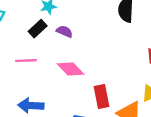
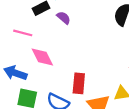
pink diamond: (71, 69) -> (42, 57), moved

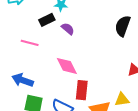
pink diamond: (42, 57) -> (67, 66), moved

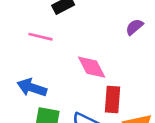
purple semicircle: (68, 29) -> (134, 27), moved, turned -80

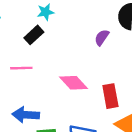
red rectangle: (112, 100) -> (110, 96), moved

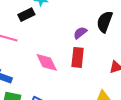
red rectangle: (110, 96) -> (78, 57), moved

